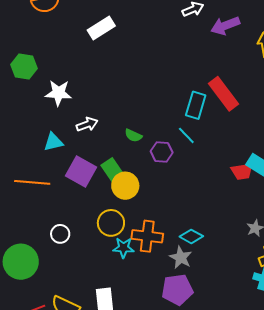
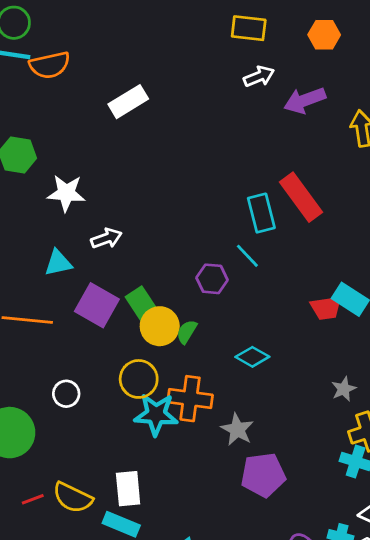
cyan rectangle: (196, 105) -> (261, 213), turned -32
green semicircle: (133, 135) -> (187, 332), moved, turned 96
cyan diamond: (191, 236) -> (252, 357), moved
cyan star: (123, 248) -> (156, 414), size x1.4
purple pentagon: (177, 290) -> (263, 475), moved

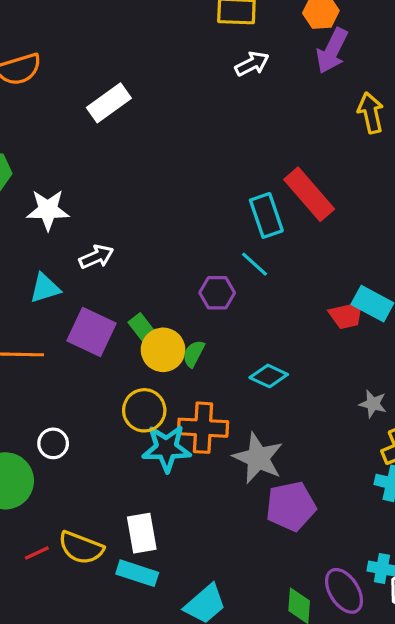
purple arrow: (305, 100) -> (332, 51), moved, turned -39
green rectangle: (142, 305) -> (142, 328), size x0.7
gray star: (344, 389) -> (373, 404), turned -30
white circle: (66, 394) -> (53, 443), moved
gray star: (237, 430) -> (258, 458), size x1.4

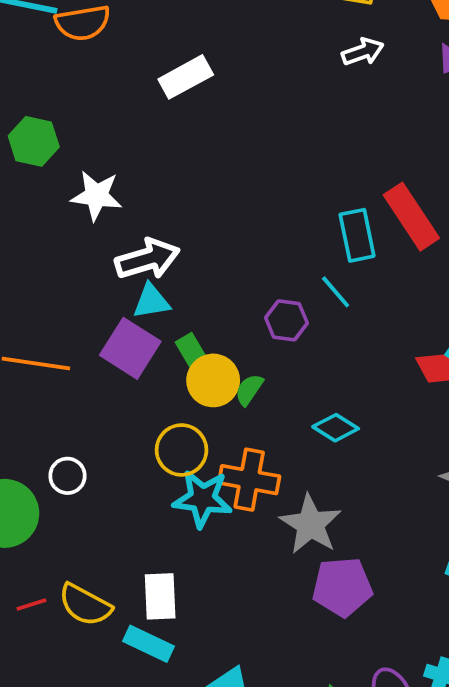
white arrow: (96, 257) -> (147, 259), size x1.5
cyan triangle: (45, 288) -> (151, 301), moved

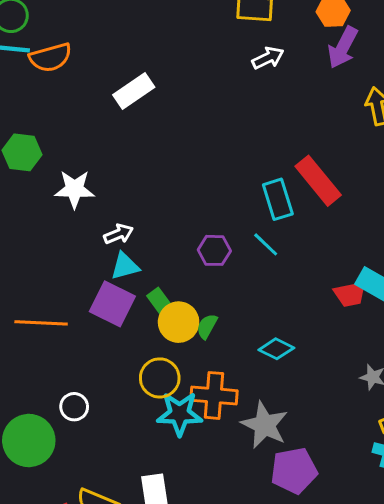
white arrow: (147, 259) -> (119, 234), size x0.6
purple hexagon: (286, 320) -> (214, 250), moved

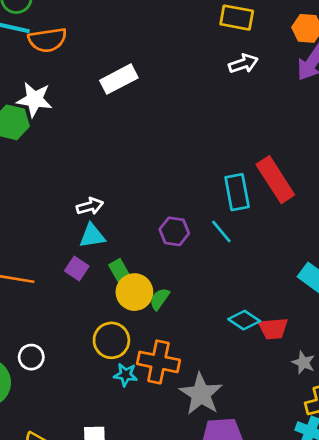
white star: (75, 189) -> (34, 100), moved
red trapezoid: (350, 294) -> (273, 328), moved
purple square: (112, 304) -> (77, 268), size x0.6
cyan diamond: (276, 349) -> (244, 320), moved
cyan star: (180, 414) -> (125, 375), size x0.6

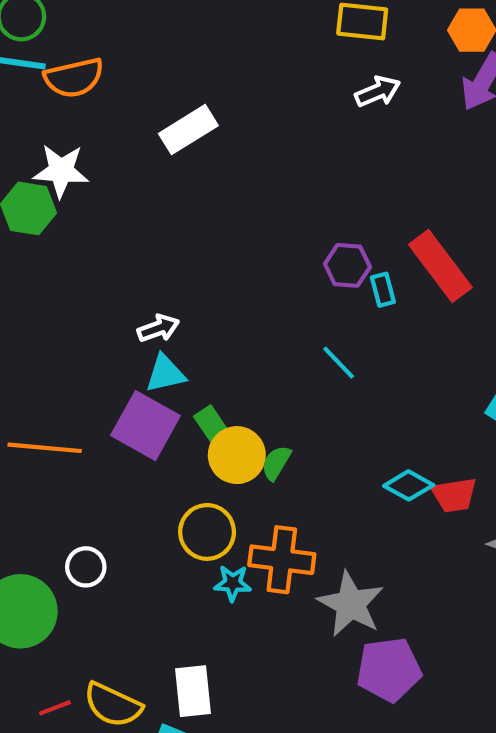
cyan rectangle: (237, 192) -> (383, 290), size x0.6
purple hexagon: (174, 231) -> (347, 265), moved
cyan line: (221, 231) -> (339, 363), moved
purple square: (77, 268) -> (145, 426), size x1.8

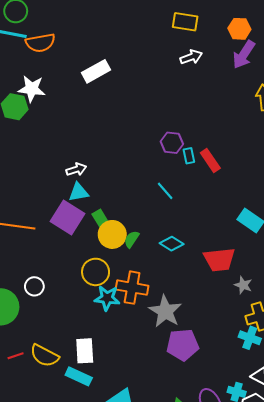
red rectangle: (440, 266) -> (210, 161), moved, size x0.7
cyan diamond: (409, 485) -> (172, 244), moved
red trapezoid: (454, 495) -> (219, 260), size x1.4
cyan star: (233, 583) -> (107, 298), size x1.4

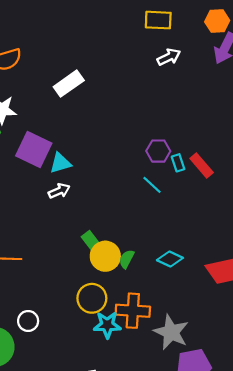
cyan line: (165, 191) -> (152, 185), moved
cyan triangle: (79, 192) -> (60, 163), moved
purple square: (68, 218) -> (34, 150), moved

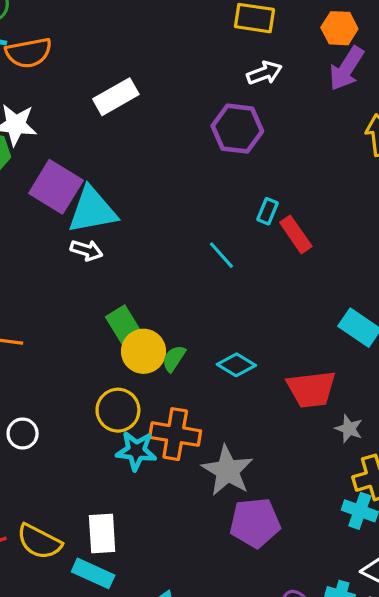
purple hexagon: (158, 151) -> (237, 129), moved, size x1.4
cyan triangle: (60, 163) -> (92, 210), size x1.6
cyan rectangle: (178, 163) -> (267, 211), moved, turned 35
white arrow: (59, 191) -> (86, 250), turned 35
green rectangle: (91, 241) -> (125, 327), size x1.4

